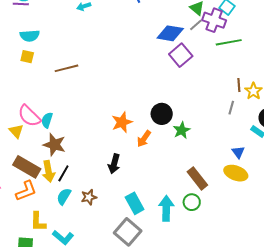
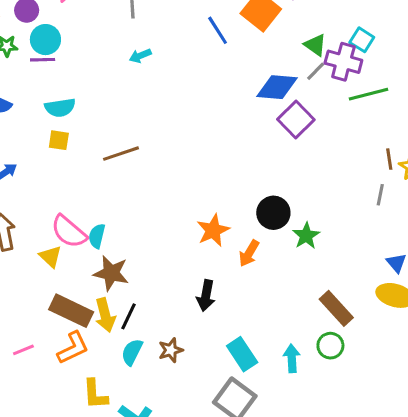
cyan arrow: (166, 208) -> (292, 358), size x0.7

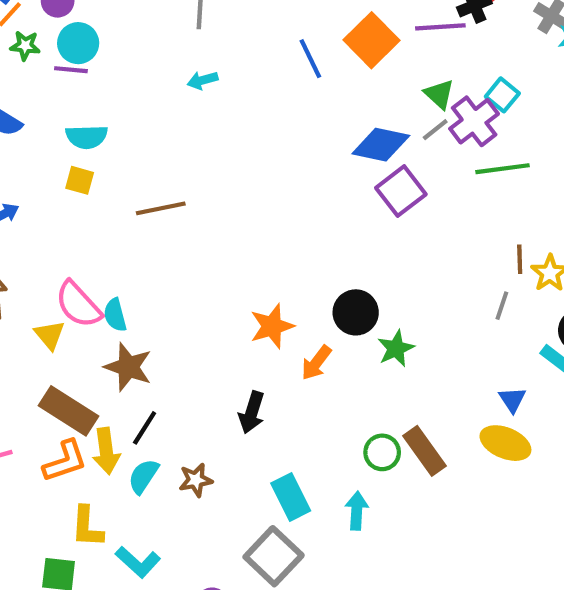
purple cross: (343, 62) -> (474, 121), turned 30
cyan semicircle: (97, 236) -> (115, 315), turned -35
yellow arrow: (105, 315) -> (106, 451), moved
green circle: (330, 346) -> (382, 452), moved

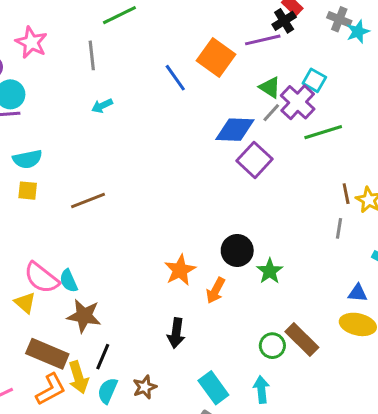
blue triangle: (512, 400) -> (358, 293), turned -42

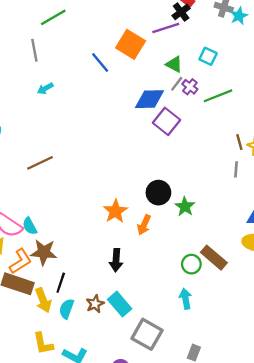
purple cross: (298, 102) -> (190, 87), moved, size x0.6
cyan rectangle: (213, 388) -> (120, 304), moved
orange L-shape: (51, 389) -> (20, 261), moved

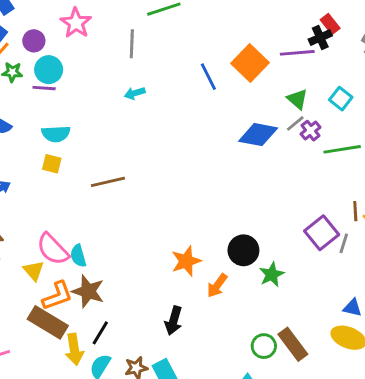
purple square: (166, 121) -> (322, 233), moved

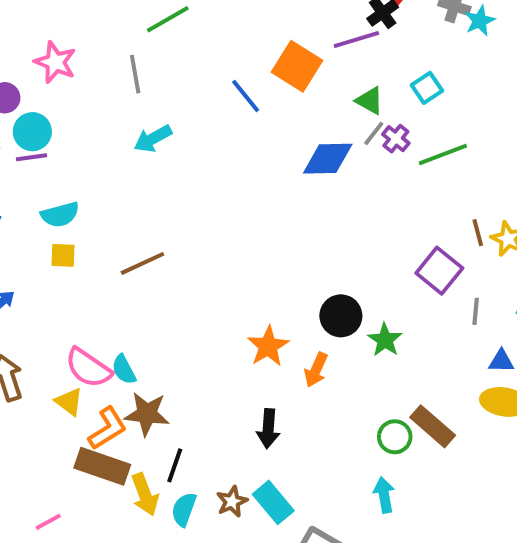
cyan arrow: (135, 93) -> (153, 139), size x1.4
cyan square: (341, 99) -> (427, 88), turned 30
gray line: (344, 243) -> (476, 311), moved

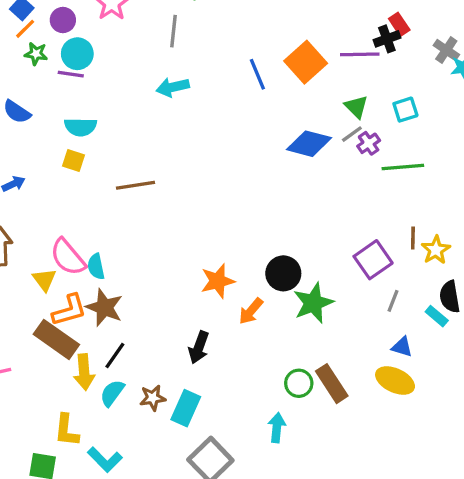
green star: (385, 340) -> (313, 303), size x1.4
cyan rectangle: (273, 502) -> (186, 408), turned 48

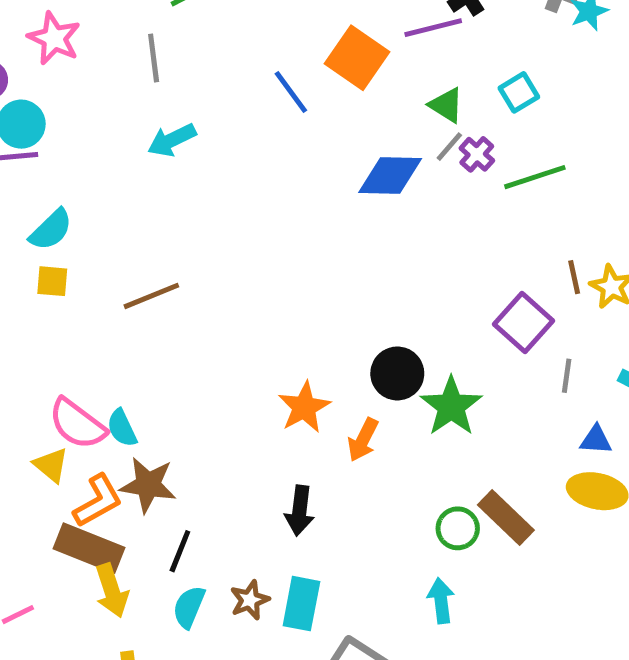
cyan semicircle: (80, 127) -> (51, 230), turned -32
yellow arrow: (84, 372) -> (112, 591), moved

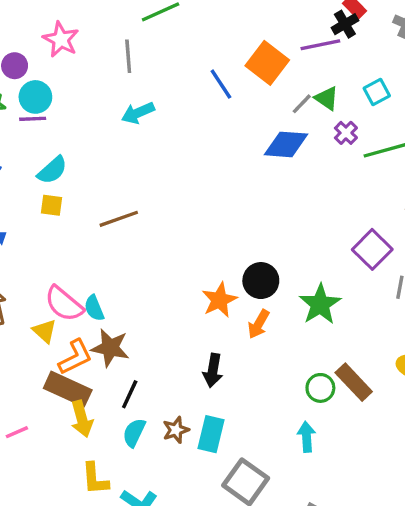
gray line: (449, 147) -> (302, 104), moved
black circle: (397, 373) -> (261, 281), moved

